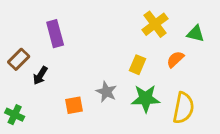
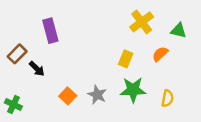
black arrow: (40, 76) -> (37, 69), turned -77
gray star: (106, 92) -> (97, 95), moved
orange square: (74, 105) -> (68, 96), turned -35
yellow semicircle: (183, 108) -> (167, 98), size x0.6

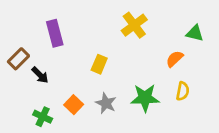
yellow cross: (142, 22) -> (134, 25), moved
yellow rectangle: (126, 59) -> (99, 64), moved
yellow semicircle: (167, 98) -> (183, 91), moved
green cross: (13, 105) -> (43, 117), moved

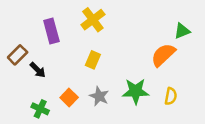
yellow cross: (134, 25) -> (93, 20), moved
green triangle: (195, 33) -> (182, 31), turned -36
orange semicircle: (175, 59) -> (163, 55), size x1.5
yellow semicircle: (183, 91) -> (171, 96), moved

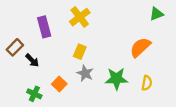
green triangle: (182, 31) -> (156, 14), moved
gray star: (99, 96) -> (85, 73), moved

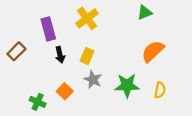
green triangle: (156, 14) -> (145, 12), moved
black arrow: (32, 60) -> (60, 55), moved, turned 32

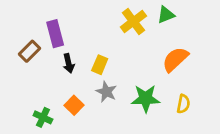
yellow cross: (87, 18) -> (133, 22), moved
brown rectangle: (16, 51) -> (29, 51), moved

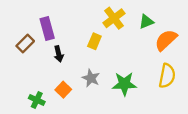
green triangle: (166, 15) -> (146, 22), moved
orange semicircle: (175, 59) -> (166, 40), moved
yellow rectangle: (100, 65) -> (94, 41), moved
yellow semicircle: (183, 104) -> (167, 76), moved, size x1.5

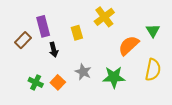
green triangle: (146, 22) -> (153, 31), moved, turned -40
orange semicircle: (166, 40) -> (129, 45), moved
yellow rectangle: (94, 41) -> (77, 33), moved, turned -40
green cross: (37, 100) -> (36, 82), moved

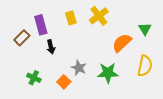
yellow rectangle: (77, 33) -> (71, 18), moved
orange square: (58, 82) -> (64, 82), moved

